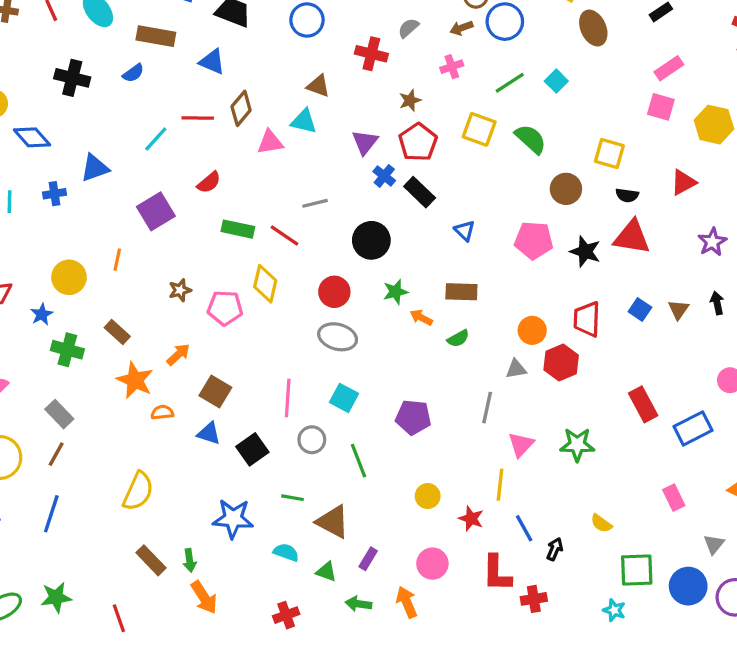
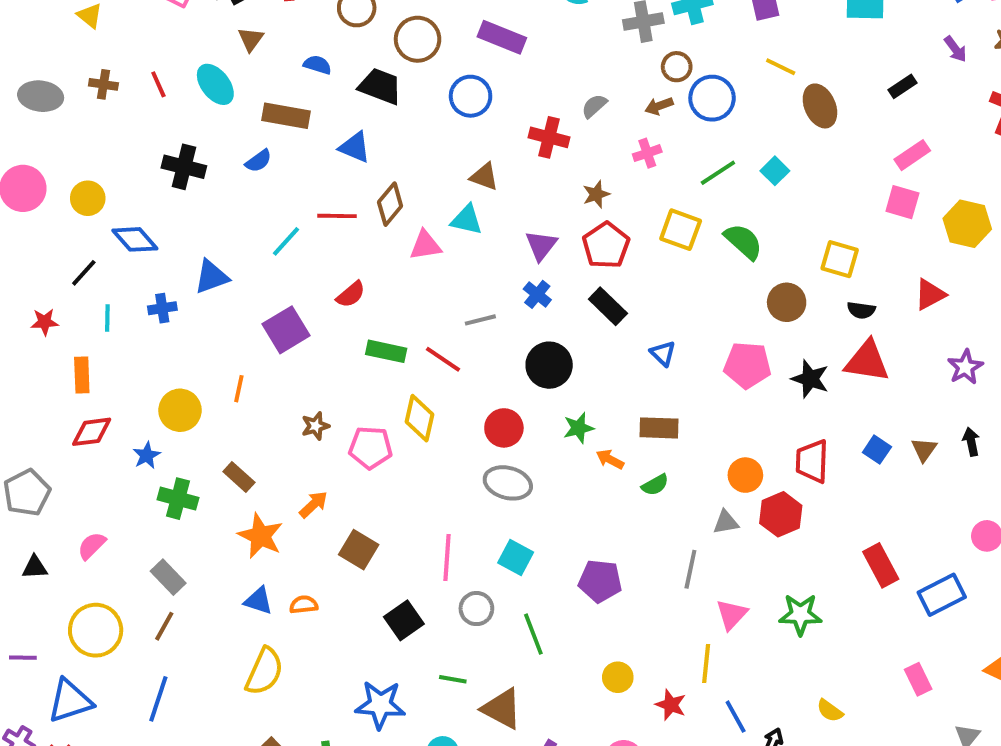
blue cross: (384, 176) -> (537, 294), moved
orange semicircle: (162, 412) -> (304, 605), moved
blue triangle: (209, 433) -> (259, 601), moved

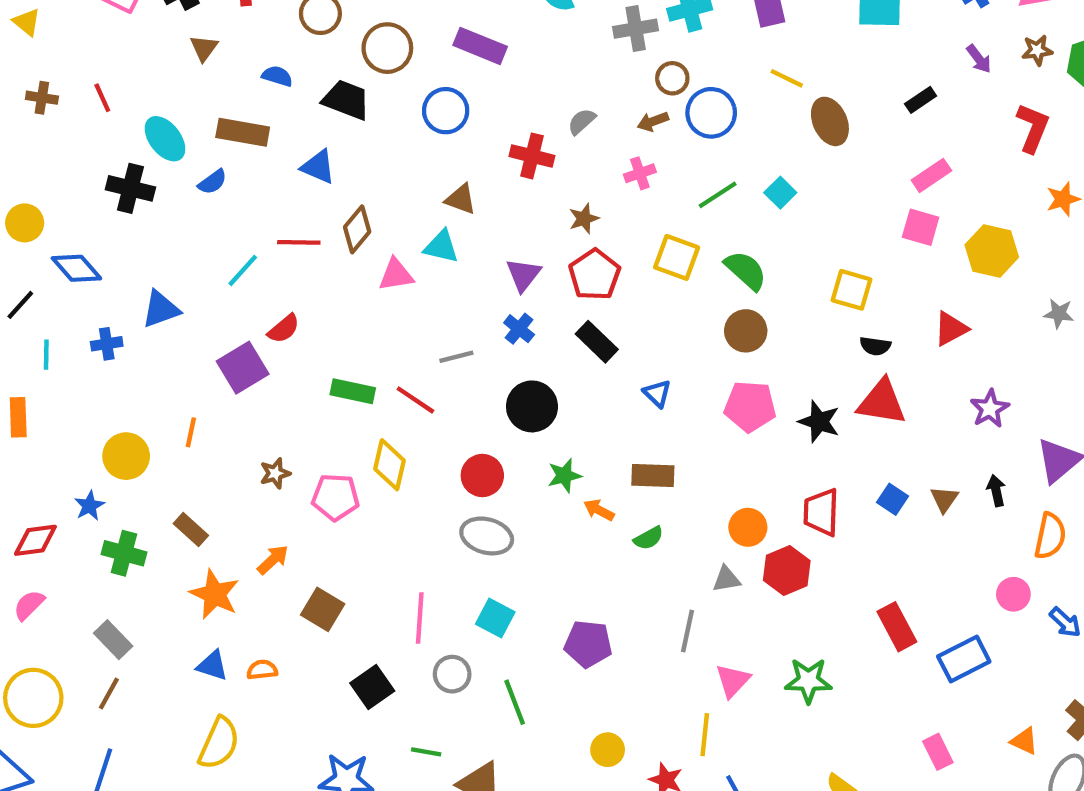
cyan ellipse: (215, 84) -> (165, 139), moved
red semicircle: (351, 294) -> (284, 329), moved
brown circle: (787, 302) -> (746, 331), moved
red diamond: (92, 432) -> (35, 540), moved

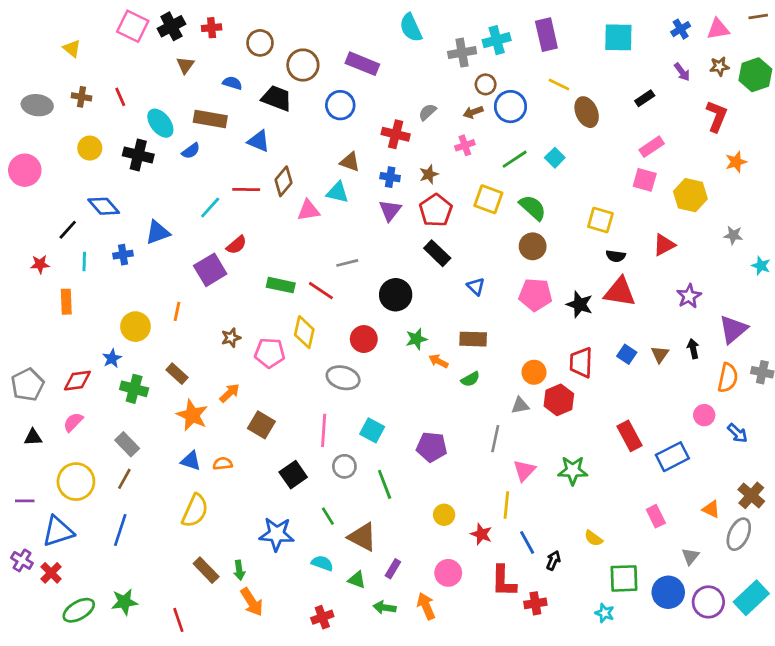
yellow circle: (25, 223) -> (90, 148), moved
blue cross: (519, 329) -> (390, 177), moved, turned -30
gray ellipse: (487, 536) -> (343, 378), moved
green line: (426, 752) -> (328, 516), turned 48

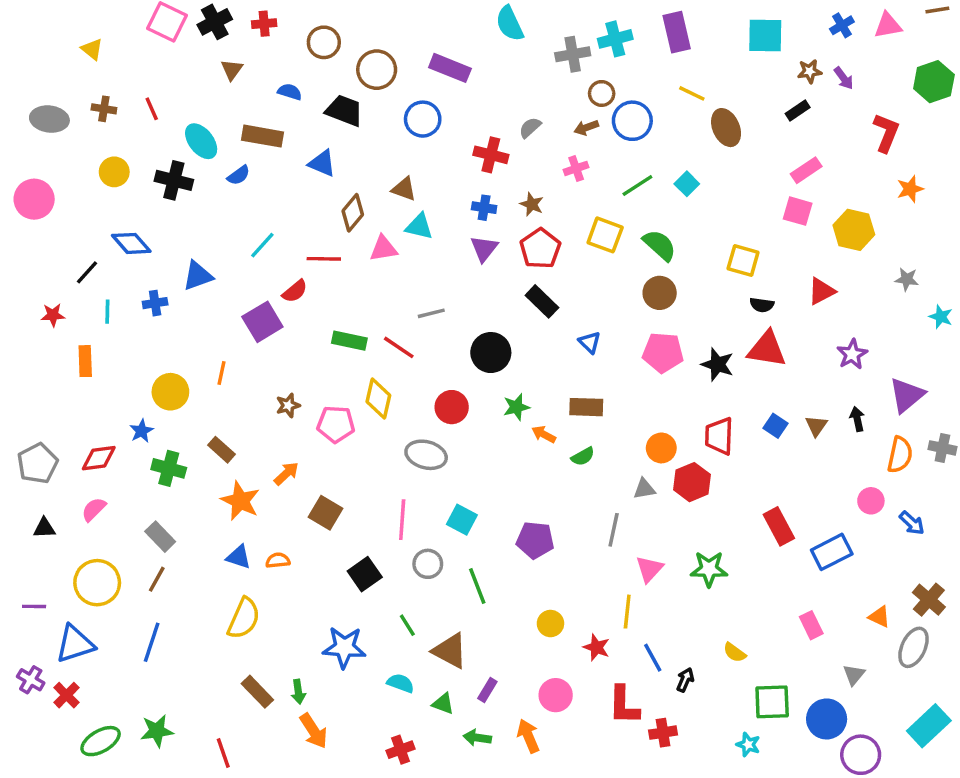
brown star: (719, 66) -> (810, 71), moved
brown triangle: (350, 162) -> (404, 189), moved
brown star: (429, 174) -> (532, 204), turned -30
red line: (246, 190) -> (324, 259), moved
purple circle: (708, 602) -> (861, 755), moved

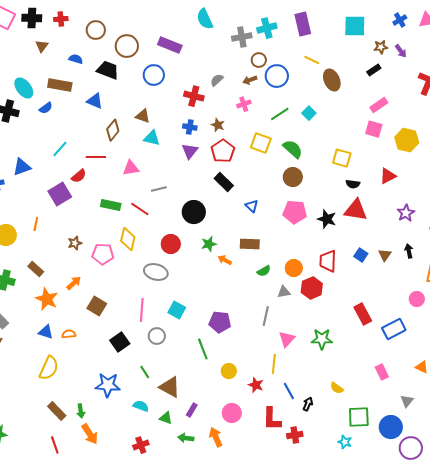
black cross: (215, 22) -> (32, 18), turned 30
pink triangle: (383, 249) -> (131, 168), moved
green semicircle: (583, 456) -> (264, 271), moved
green line: (477, 586) -> (203, 349), moved
red line: (223, 753) -> (55, 445), moved

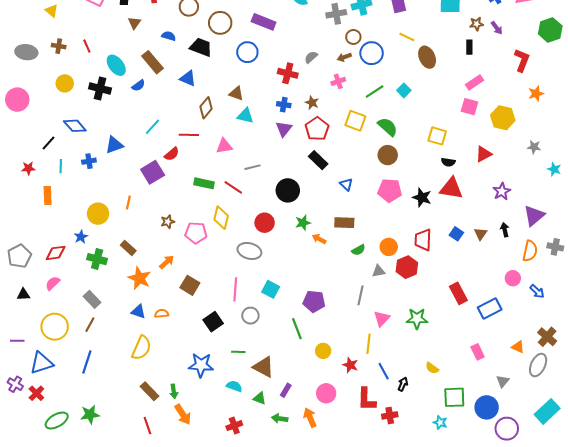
black rectangle: (374, 70) -> (469, 47), turned -56
brown rectangle: (60, 85) -> (153, 62), turned 40
green line: (145, 372) -> (238, 352), turned -56

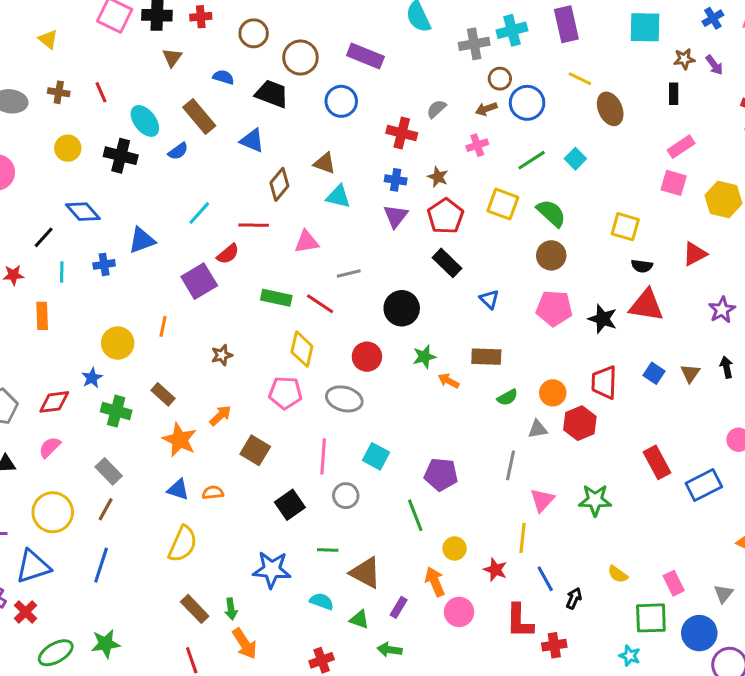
pink pentagon: (196, 233) -> (285, 393), moved
pink rectangle: (478, 352) -> (674, 583), moved
orange arrow: (310, 417) -> (435, 582), moved

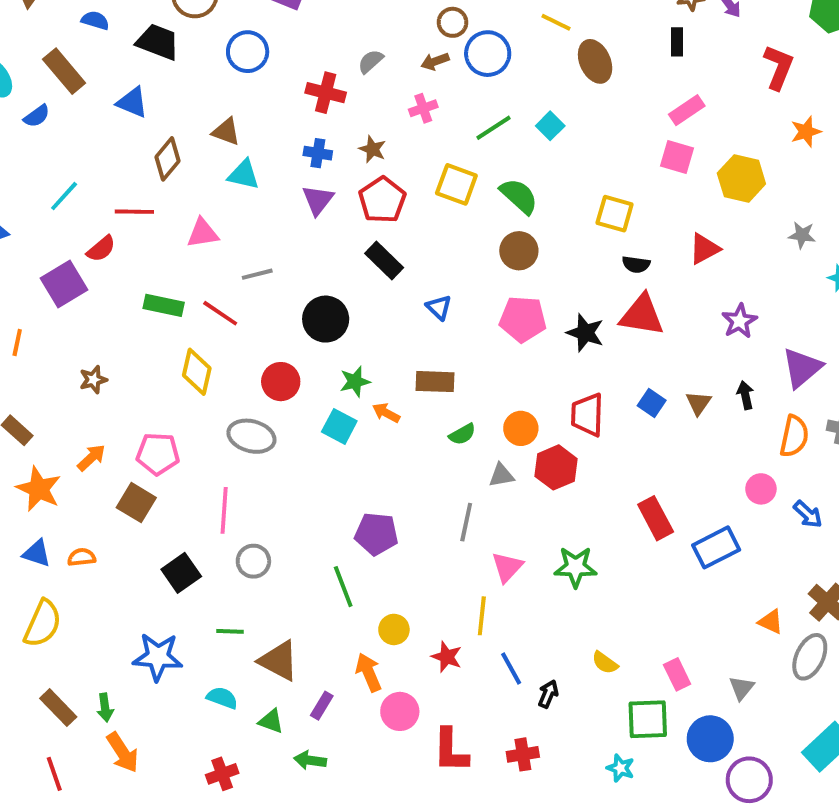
pink pentagon: (285, 393) -> (158, 454), moved
cyan square: (376, 456) -> (339, 426), moved
red L-shape: (520, 621) -> (451, 751), moved

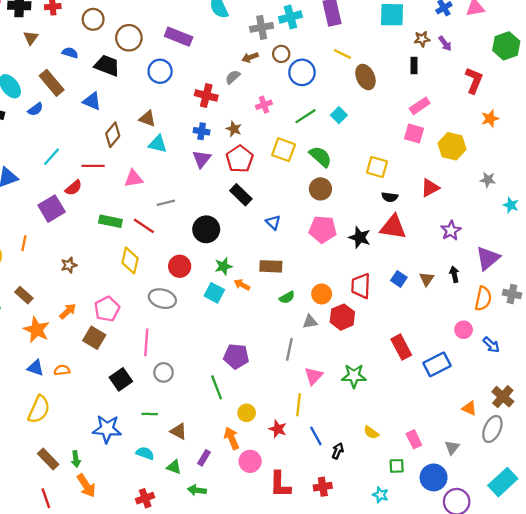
brown arrow: (435, 61) -> (250, 57), moved
pink pentagon: (158, 454) -> (107, 309), turned -30
brown triangle: (279, 661) -> (179, 431), size x0.7
green square: (648, 719) -> (397, 466), size x0.6

